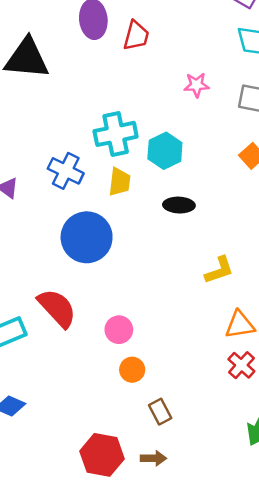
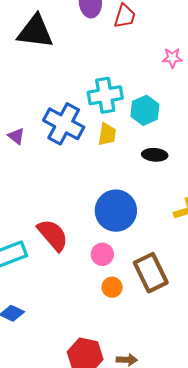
blue cross: (66, 171) -> (64, 124), size x1.4
blue circle: (87, 237) -> (116, 211), moved
brown rectangle: (160, 412) -> (151, 273), moved, size x1.8

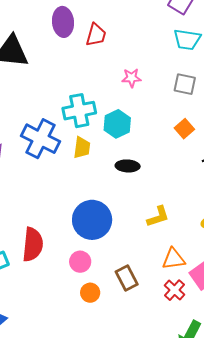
pink star: (172, 58) -> (132, 78), moved
red semicircle: (53, 235) -> (33, 244), turned 48
brown rectangle: (151, 273) -> (127, 278), size x0.7

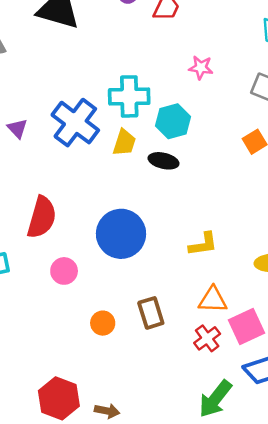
black ellipse: (128, 166) -> (164, 161), moved
red semicircle: (33, 244) -> (42, 217), moved
pink circle: (80, 262) -> (64, 271), moved

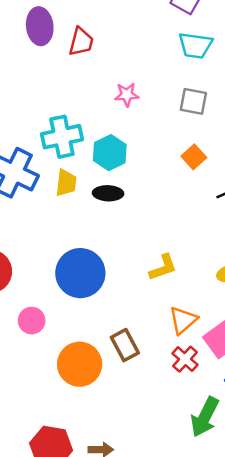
orange triangle: (213, 300) -> (183, 320), turned -32
orange circle: (103, 323) -> (80, 364), size x1.8

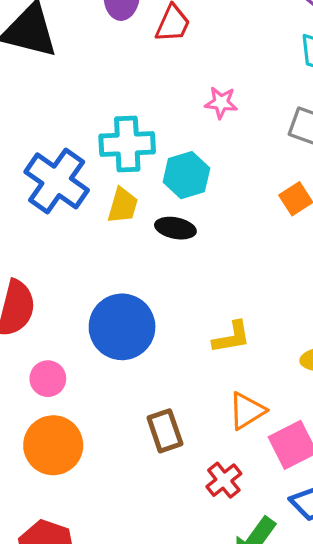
red cross: (185, 359) -> (224, 480), moved
orange circle: (80, 364) -> (53, 445), moved

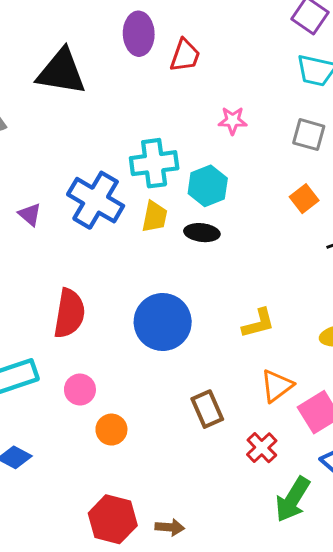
pink circle: (48, 379) -> (80, 390), moved
orange circle: (53, 445) -> (111, 430), size x0.6

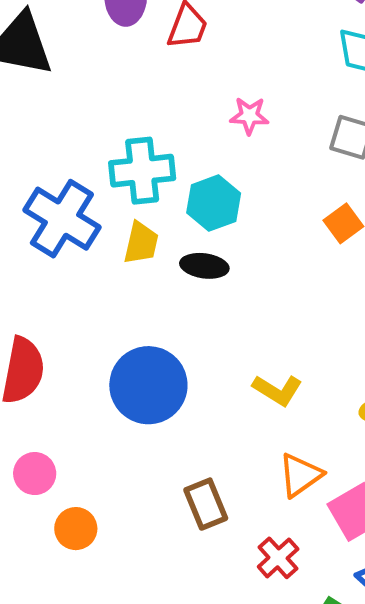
yellow L-shape: (258, 323) -> (277, 390), turned 45

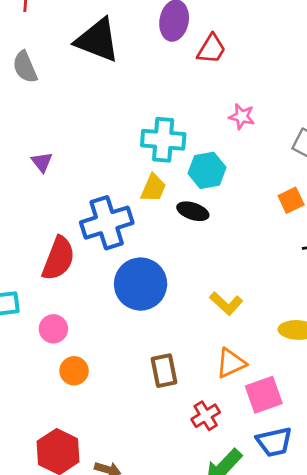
blue cross: (62, 219) -> (107, 223), moved, turned 30

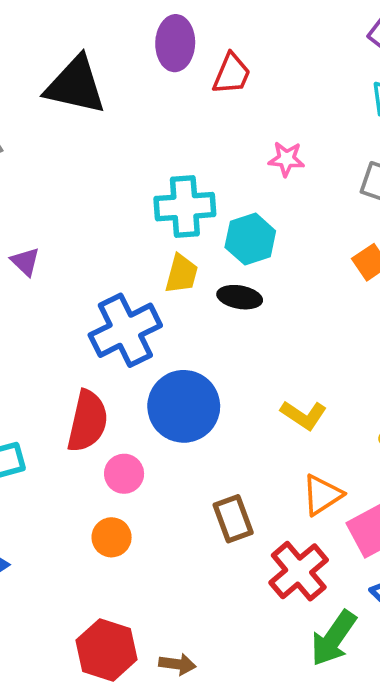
red semicircle: (58, 258) -> (88, 421), moved
pink circle: (53, 329) -> (124, 474), moved
red cross: (206, 416) -> (299, 571), size x1.5

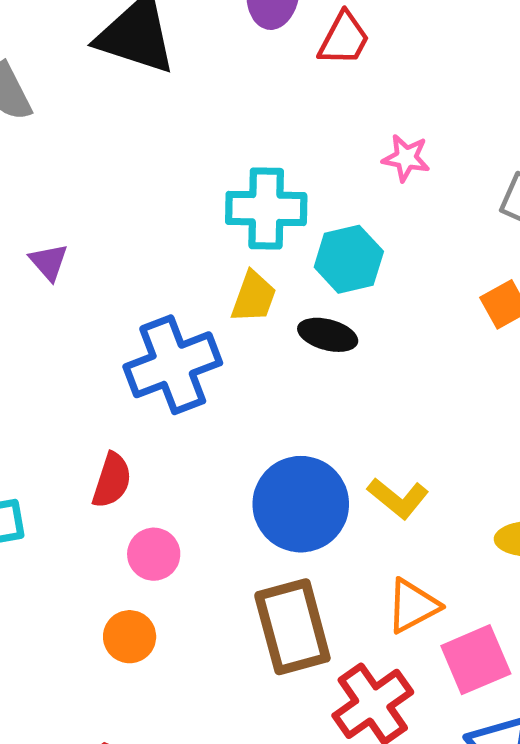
blue circle: (184, 406) -> (301, 504), moved
red semicircle: (88, 421) -> (112, 480), size x0.7
brown rectangle: (233, 519) -> (292, 627), size x1.5

